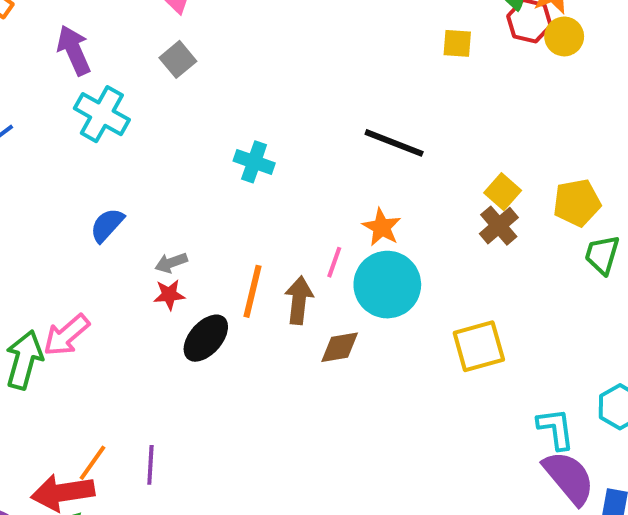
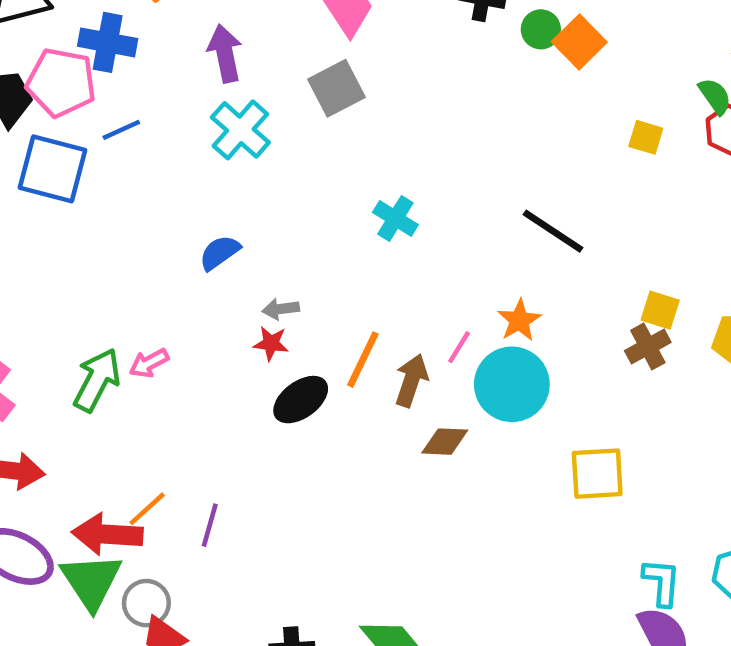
gray square: (178, 59) -> (337, 88), size x1.4
yellow square: (503, 192) -> (660, 310), turned -36
pink arrow: (66, 335) -> (149, 363), size x0.7

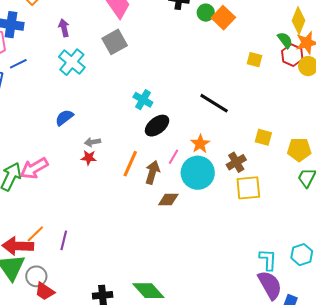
purple arrow: (225, 53) -> (64, 28), size x0.7
brown cross: (648, 346) -> (236, 162), moved
pink arrow: (149, 363) -> (34, 168), size x1.6
black ellipse: (301, 400) -> (157, 126), moved
yellow square: (597, 474) -> (248, 188), moved

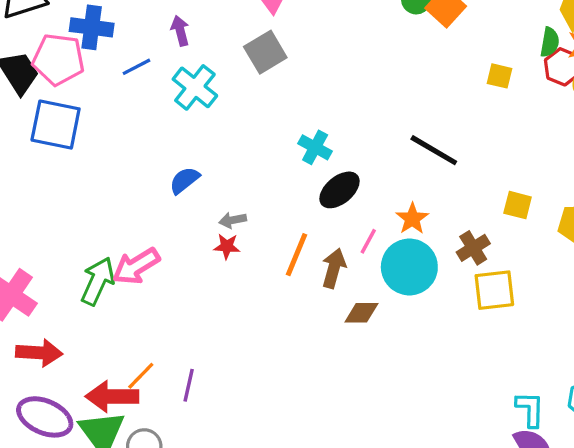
green semicircle: (285, 40) -> (550, 42), turned 48
blue line: (18, 64) -> (136, 67), moved

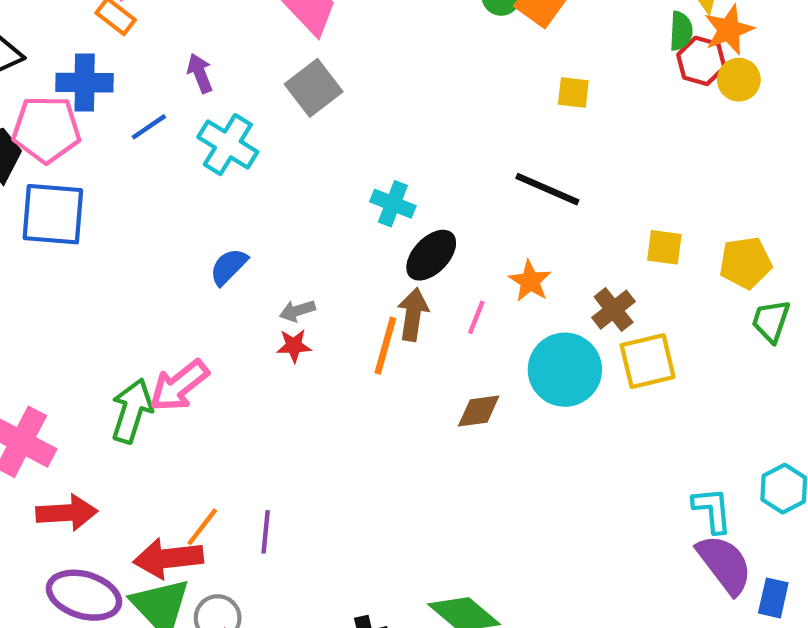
yellow square: (500, 76) -> (573, 92), moved
cyan circle: (409, 267) -> (565, 370), moved
brown arrow: (334, 268) -> (413, 314), moved

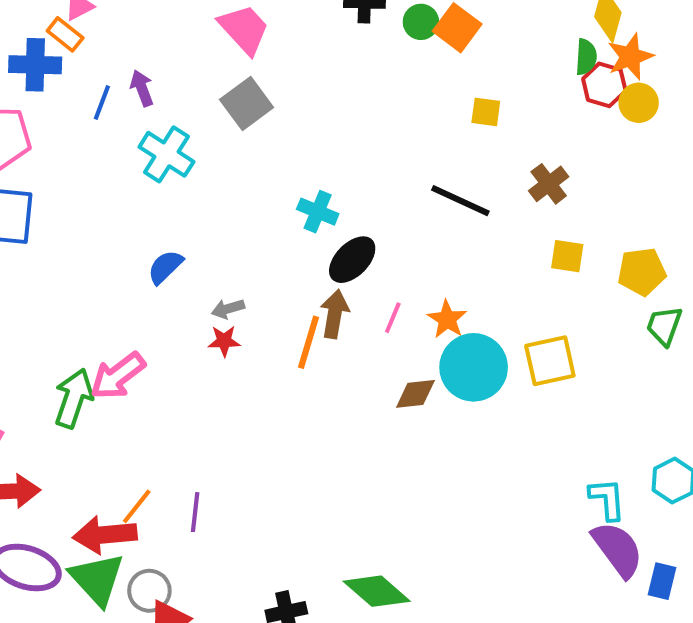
blue cross: (85, 83) -> (35, 65), moved
blue line: (149, 127) -> (102, 103), moved, turned -36
orange star: (530, 281) -> (447, 319), moved
brown cross: (614, 310) -> (549, 184), moved
brown diamond: (479, 411) -> (415, 394), moved

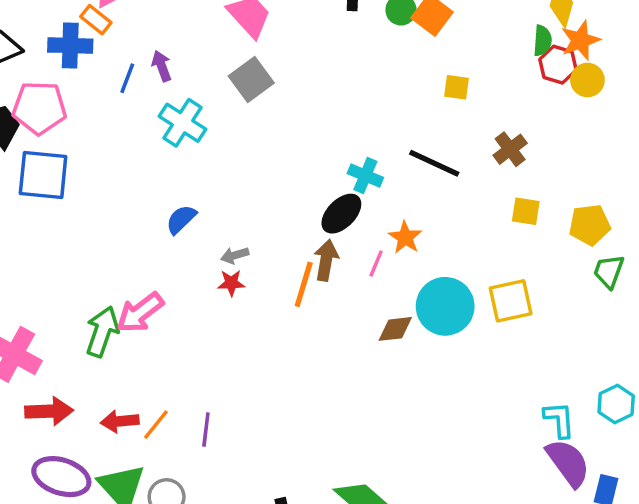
cyan cross: (318, 212) -> (365, 176), moved
orange star: (447, 319) -> (405, 237), moved
red arrow: (105, 535) -> (120, 421), moved, size x0.7

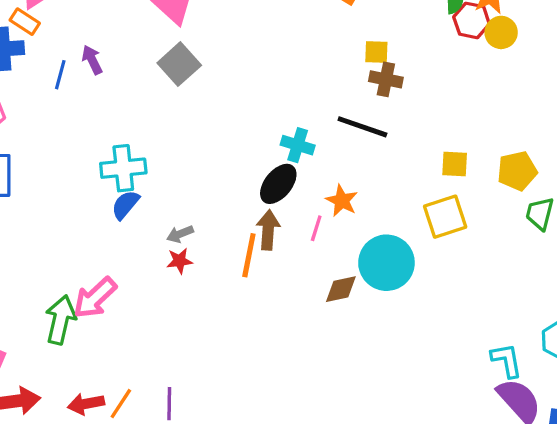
cyan cross: (182, 123) -> (123, 168), moved, turned -33
brown cross: (510, 149) -> (386, 79), moved, turned -36
yellow square: (511, 301) -> (445, 217), moved

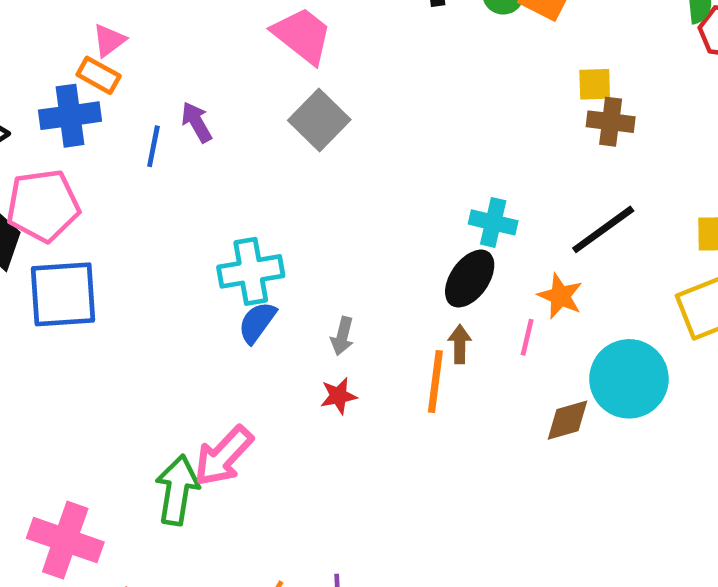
black line: (362, 127) -> (603, 229), moved, turned -51
brown arrow: (268, 230) -> (460, 344), size x0.7
gray arrow: (180, 234) -> (342, 336), moved, turned -50

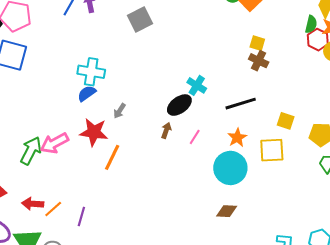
orange star: (560, 296) -> (237, 138), moved
orange line: (435, 381) -> (112, 157), moved
red star: (338, 396) -> (94, 132), moved, size x1.8
brown diamond: (567, 420) -> (227, 211), moved

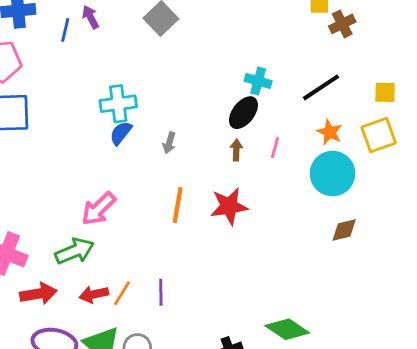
brown cross: (259, 61) -> (342, 24), moved, turned -36
red star: (94, 132) -> (229, 206), moved
green arrow: (31, 151) -> (75, 251), moved, turned 56

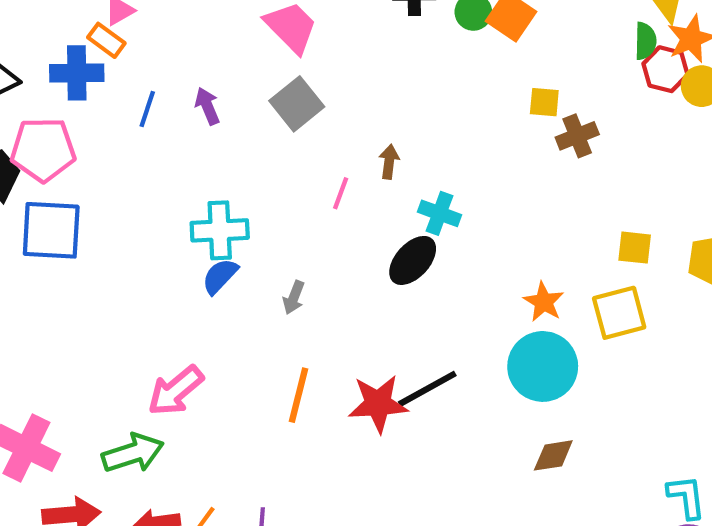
purple arrow: (91, 17) -> (207, 106), moved
black line: (321, 87) -> (427, 389), moved
pink line: (275, 148) -> (341, 193), moved
brown arrow: (236, 150) -> (389, 162), moved

